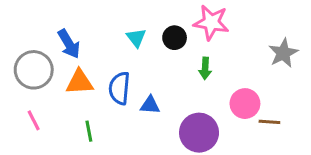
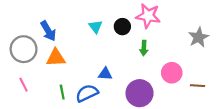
blue semicircle: (119, 88) -> (87, 93), moved, turned 60
brown line: (269, 122) -> (198, 86), moved

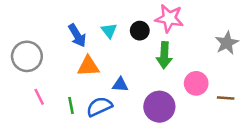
blue arrow: (48, 31) -> (77, 36), moved
green arrow: (144, 48) -> (164, 55), size x1.5
orange triangle: (56, 58) -> (88, 66), moved
pink line: (24, 85) -> (39, 97), moved

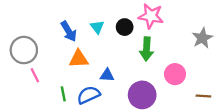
pink line: (39, 97) -> (35, 75), moved
brown line: (226, 98) -> (203, 96), moved

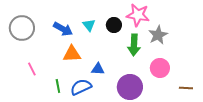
blue arrow: (69, 31) -> (63, 29), turned -30
gray star: (202, 38) -> (158, 35), moved
gray circle: (24, 50) -> (22, 28), moved

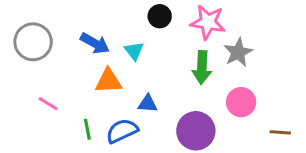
cyan triangle: (89, 25) -> (134, 51), moved
black circle: (114, 25) -> (160, 16), moved
pink line: (32, 69) -> (48, 104), turned -32

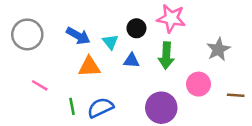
black circle: (160, 16) -> (136, 28), moved
gray star: (238, 52) -> (218, 49), moved
blue triangle: (148, 104) -> (131, 61), moved
brown line: (280, 132) -> (236, 95), moved

